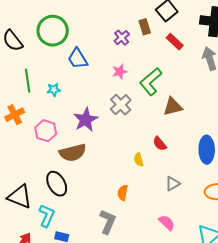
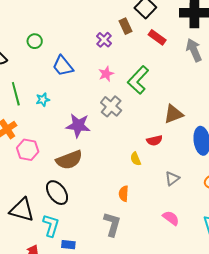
green circle: (53, 31) -> (35, 41), size x0.5
brown triangle: (173, 107) -> (173, 114), moved
purple star: (86, 120) -> (78, 126), turned -30
pink hexagon: (46, 131) -> (28, 150), moved
red semicircle: (160, 144) -> (154, 140), turned -56

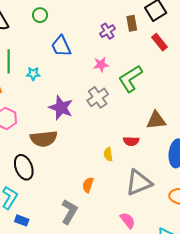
gray triangle: (172, 179) -> (139, 183), size x1.8

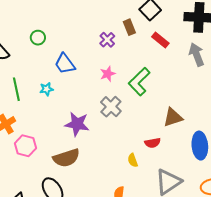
cyan star: (33, 74) -> (47, 89), moved

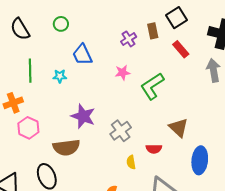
gray cross: (111, 107) -> (121, 131), moved
brown triangle: (173, 117) -> (178, 128), turned 50

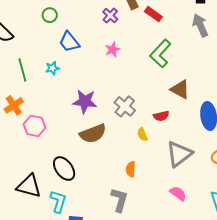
green circle: (61, 24) -> (50, 15), moved
red rectangle: (181, 49) -> (153, 14), moved
green L-shape: (152, 86) -> (160, 54), moved
brown semicircle: (66, 147) -> (93, 134), moved

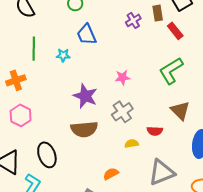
pink star: (113, 50) -> (122, 77), moved
pink hexagon: (34, 126) -> (21, 115), moved
yellow semicircle: (142, 134) -> (132, 144), turned 88
orange semicircle: (131, 169) -> (111, 174), turned 42

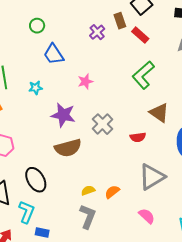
cyan star: (63, 55) -> (36, 88), moved
pink star: (122, 77) -> (85, 81), moved
yellow semicircle: (132, 144) -> (88, 190), moved
orange semicircle: (111, 174) -> (112, 192), moved

